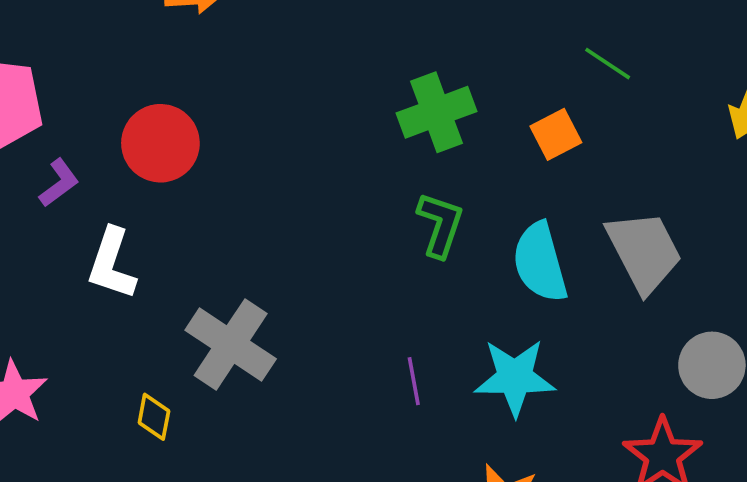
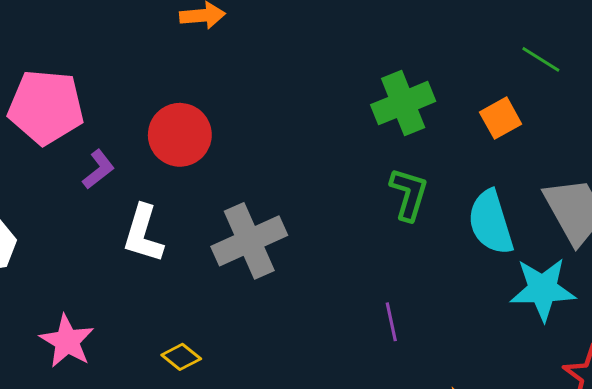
gray cross: (231, 344) -> (249, 241), moved, turned 34
cyan star: (515, 377) -> (543, 289), moved
yellow diamond: (154, 417) -> (181, 357), turned -60

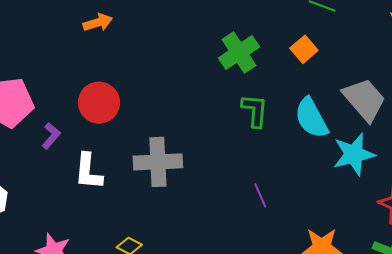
gray cross: (249, 241) -> (158, 162), turned 33

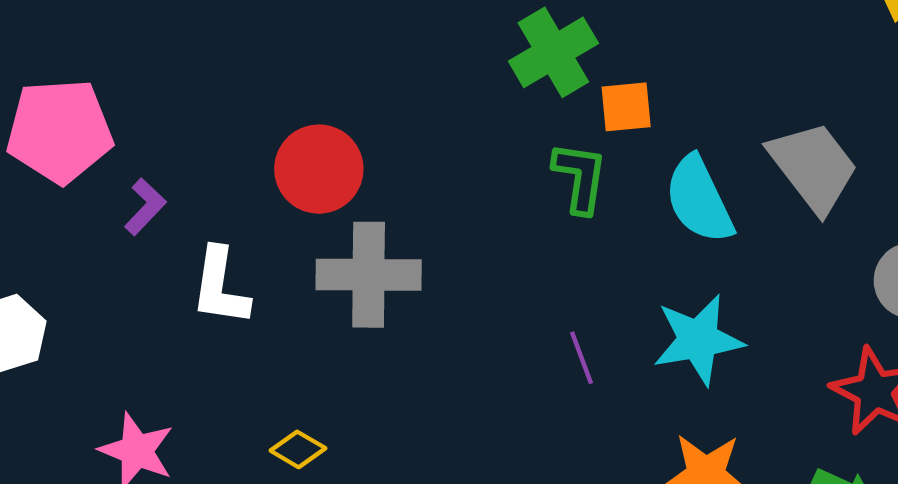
orange square: (304, 49) -> (626, 107), moved, turned 32
red circle: (99, 103) -> (319, 169), moved
cyan star: (354, 154) -> (698, 340), moved

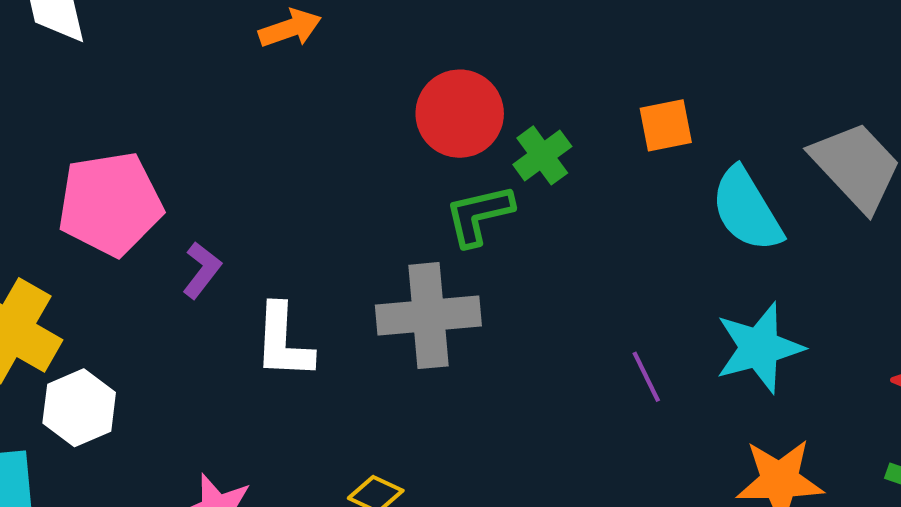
green cross: (553, 52) -> (542, 155), moved, size x0.7
red circle: (319, 169) -> (460, 114), moved
green L-shape: (580, 177) -> (479, 215), moved, turned -106

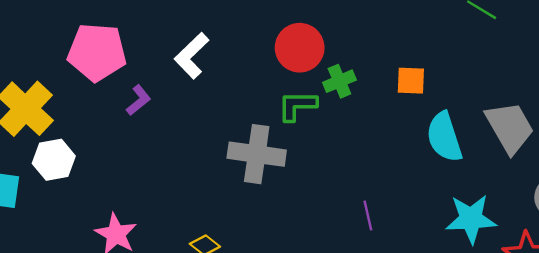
white L-shape: (283, 342) -> (192, 56), moved, turned 30
cyan star: (759, 348) -> (471, 219), moved

